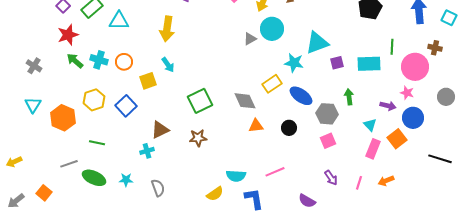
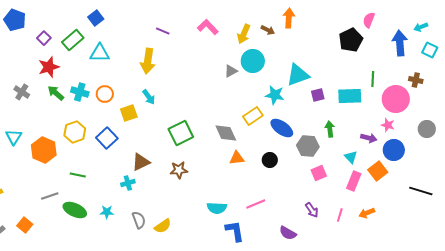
gray cross: (34, 66) -> (22, 92), moved
pink square: (328, 141) -> (319, 173), moved
yellow semicircle: (215, 194) -> (163, 226), moved

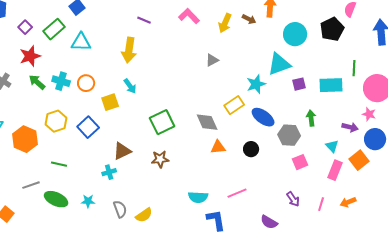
cyan circle: (253, 61) -> (295, 34), moved
cyan star: (275, 95) -> (256, 84), turned -30

